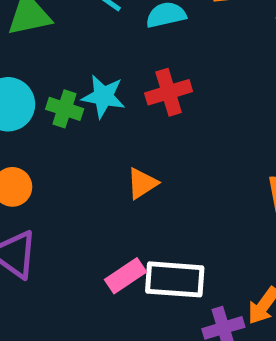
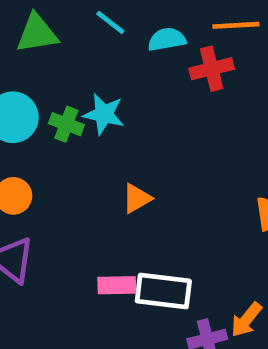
red cross: (169, 92) -> (212, 69), moved
pink rectangle: (125, 276) -> (117, 285), turned 30

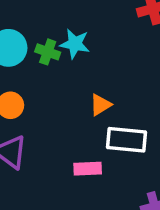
white rectangle: (163, 291) -> (126, 140), moved

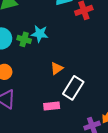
white rectangle: (126, 140) -> (73, 88), turned -60

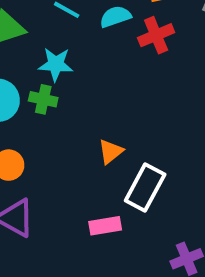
cyan star: (40, 34) -> (56, 64), moved

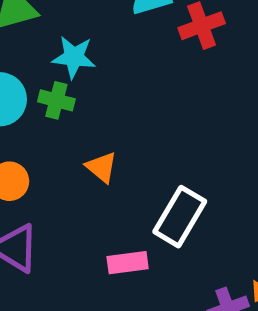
orange triangle: (111, 152) -> (101, 167), moved, turned -44

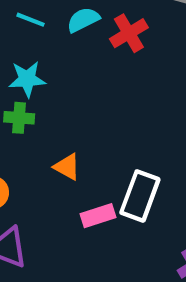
pink rectangle: (128, 263) -> (98, 216), moved

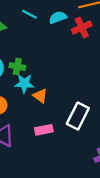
cyan star: (27, 79) -> (24, 83), moved
pink rectangle: (98, 216) -> (44, 130), moved

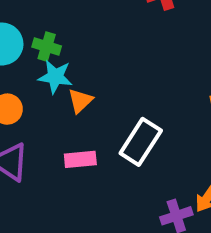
orange triangle: (40, 96) -> (80, 101), turned 35

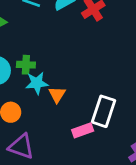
pink rectangle: (80, 159) -> (83, 130), moved

